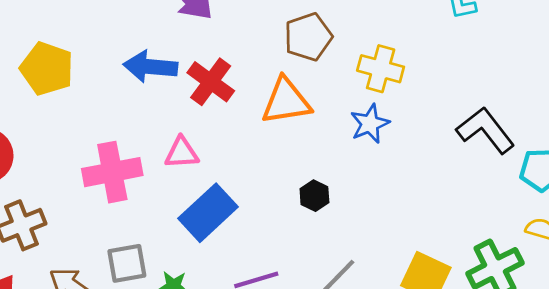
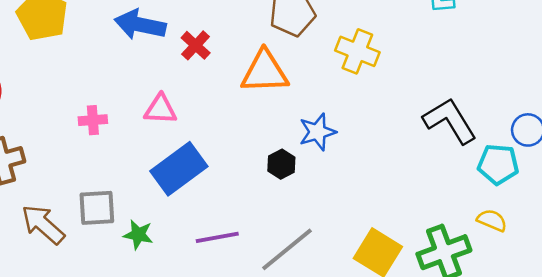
red cross: (211, 82) -> (196, 45), size x0.7
blue star: (370, 124) -> (317, 132), moved
pink cross: (112, 172) -> (93, 120), size x0.5

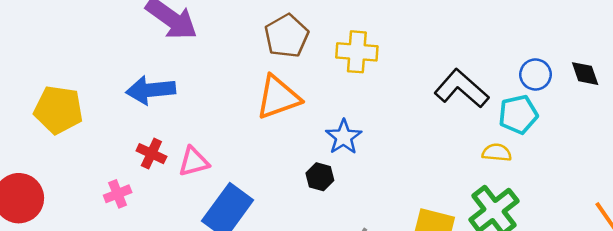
red cross: (196, 45) -> (151, 154), moved
pink cross: (93, 120) -> (118, 194), moved
yellow semicircle: (492, 220) -> (497, 153), moved

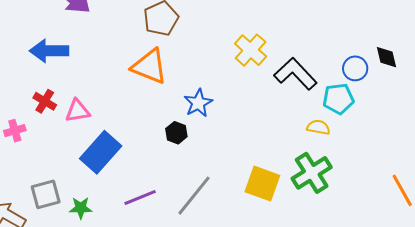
yellow cross: (357, 52) -> (251, 50), moved, turned 32
black diamond: (585, 74) -> (386, 57), moved
orange triangle: (278, 97) -> (149, 66), turned 36

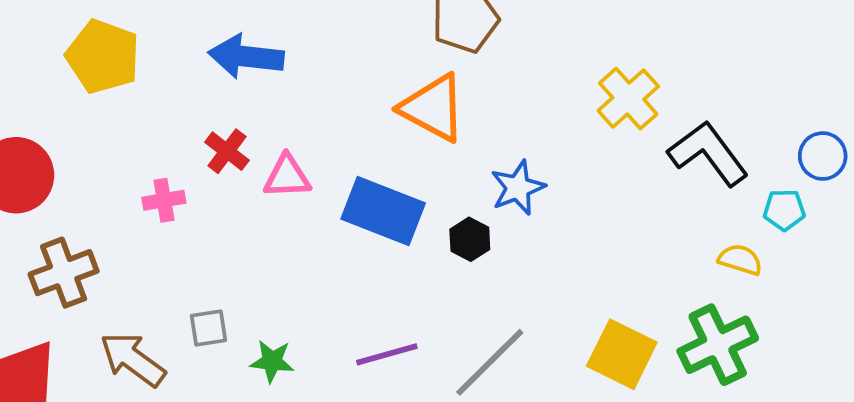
cyan pentagon: (338, 99) -> (784, 210), size x0.7
blue rectangle: (101, 152) -> (383, 211), moved, turned 63
gray square: (46, 194) -> (208, 328), size x0.7

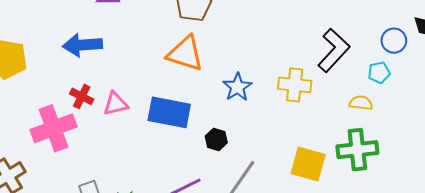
yellow cross: (628, 99) -> (295, 85), moved, turned -32
black L-shape: (708, 153) -> (334, 50), turned 90
pink cross: (164, 200) -> (53, 128), size x2.0
black hexagon: (470, 239) -> (216, 139), moved
green cross: (718, 345) -> (357, 150), turned 30

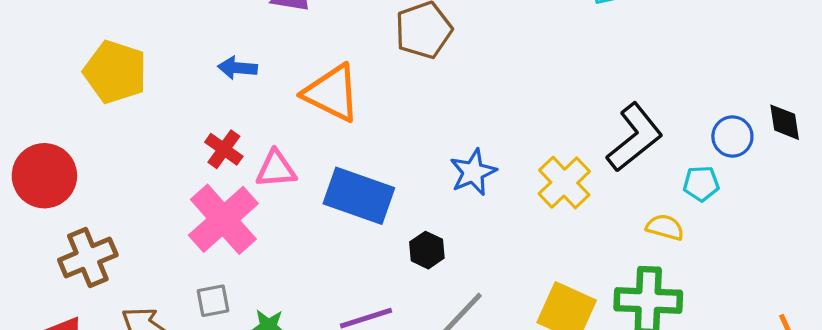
blue arrow: (82, 45) -> (237, 68), size x0.6
orange triangle: (185, 54) -> (332, 93), moved
yellow cross: (295, 85) -> (564, 183), turned 32
pink cross: (53, 128) -> (223, 219), moved, turned -30

